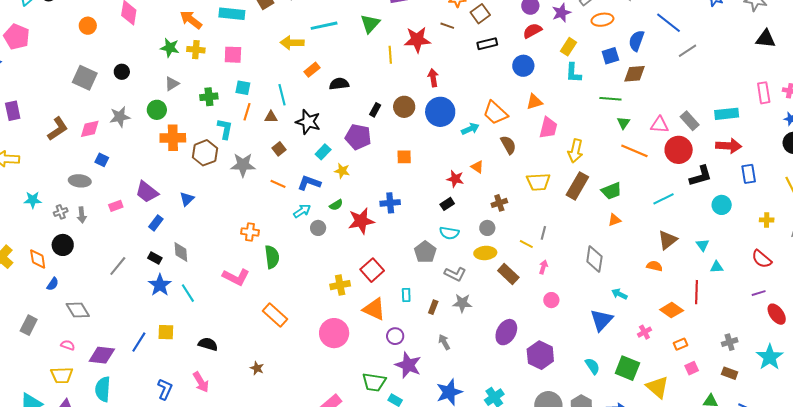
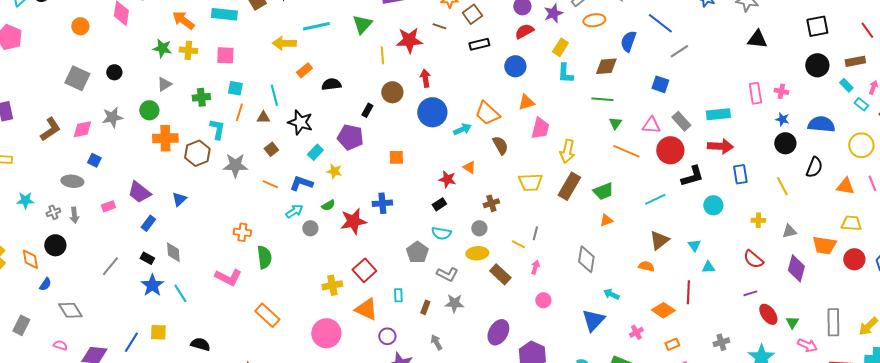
blue square: (610, 56) -> (660, 84), moved, turned 36
brown diamond: (634, 74) -> (606, 66), moved
brown circle: (404, 107) -> (392, 92), moved

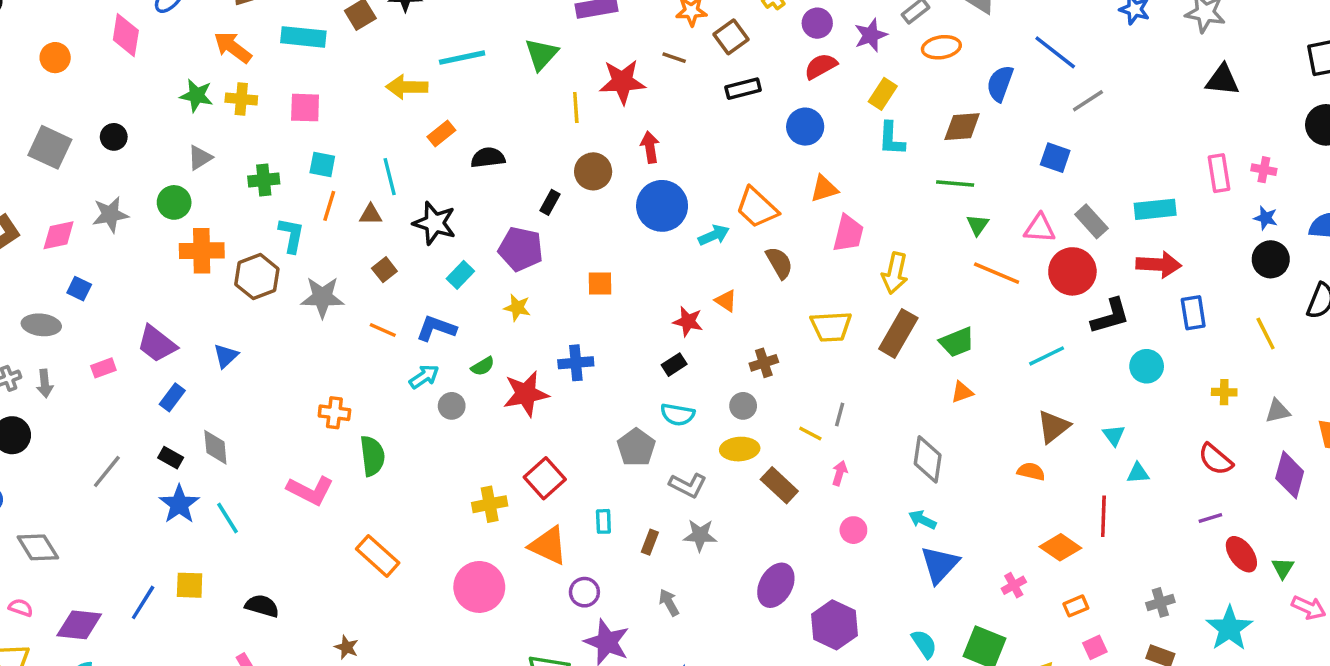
yellow star: (334, 171) -> (517, 308), moved
cyan arrow: (611, 294) -> (922, 520), moved

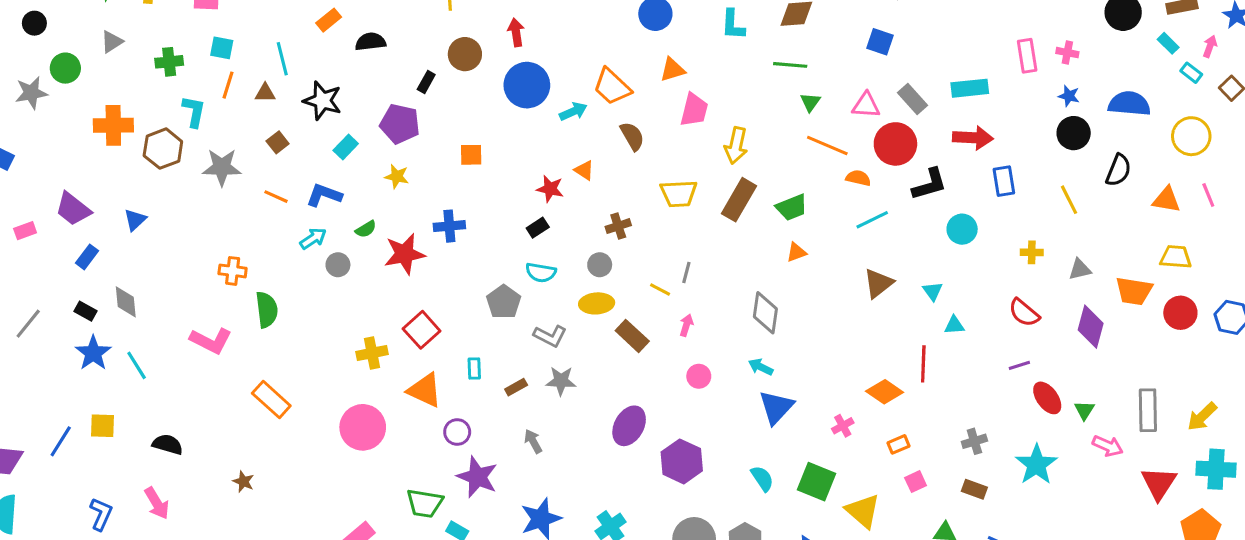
green circle: (174, 202) -> (65, 68), moved
orange semicircle: (1031, 471) -> (858, 178), moved
brown rectangle: (650, 542) -> (516, 387), turned 40

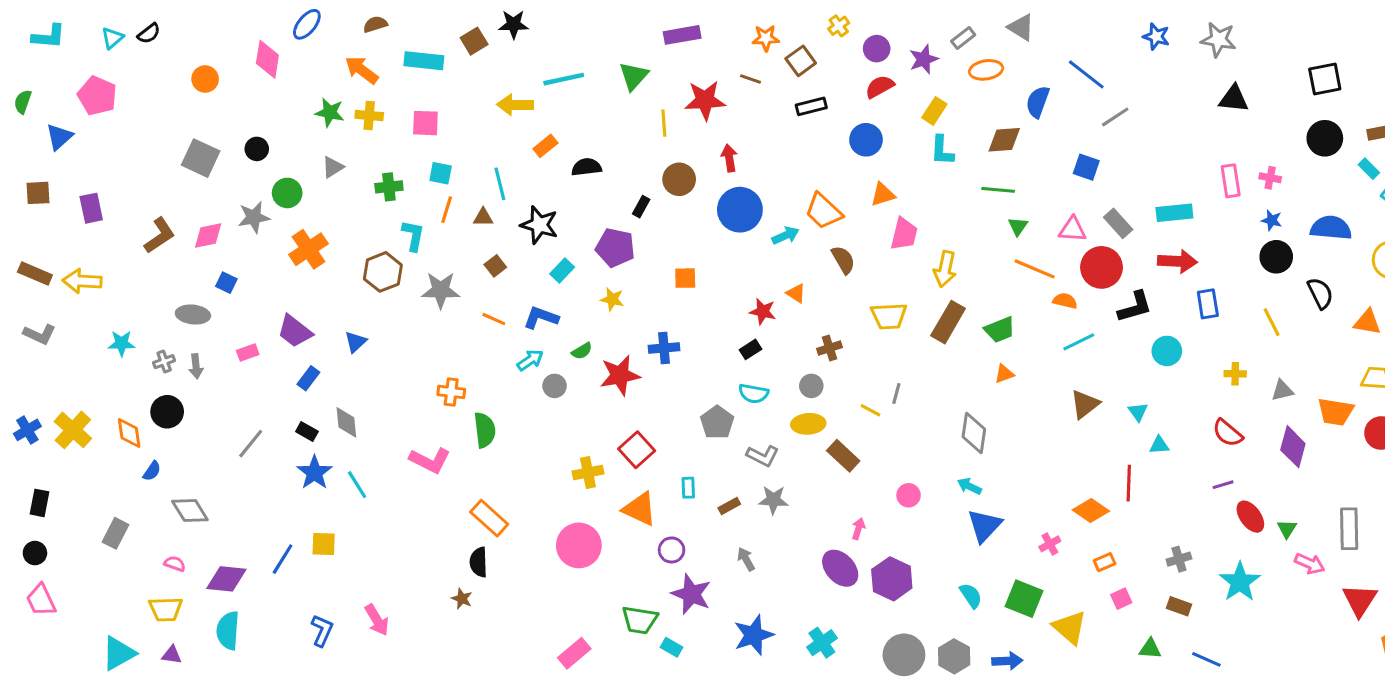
orange cross: (113, 125) -> (308, 249), moved, turned -33
black semicircle: (1118, 170) -> (1320, 293), turned -48
pink arrow: (686, 325) -> (858, 529), moved
purple ellipse: (629, 426) -> (840, 568), moved, turned -72
black semicircle: (168, 444) -> (479, 562), moved, turned -108

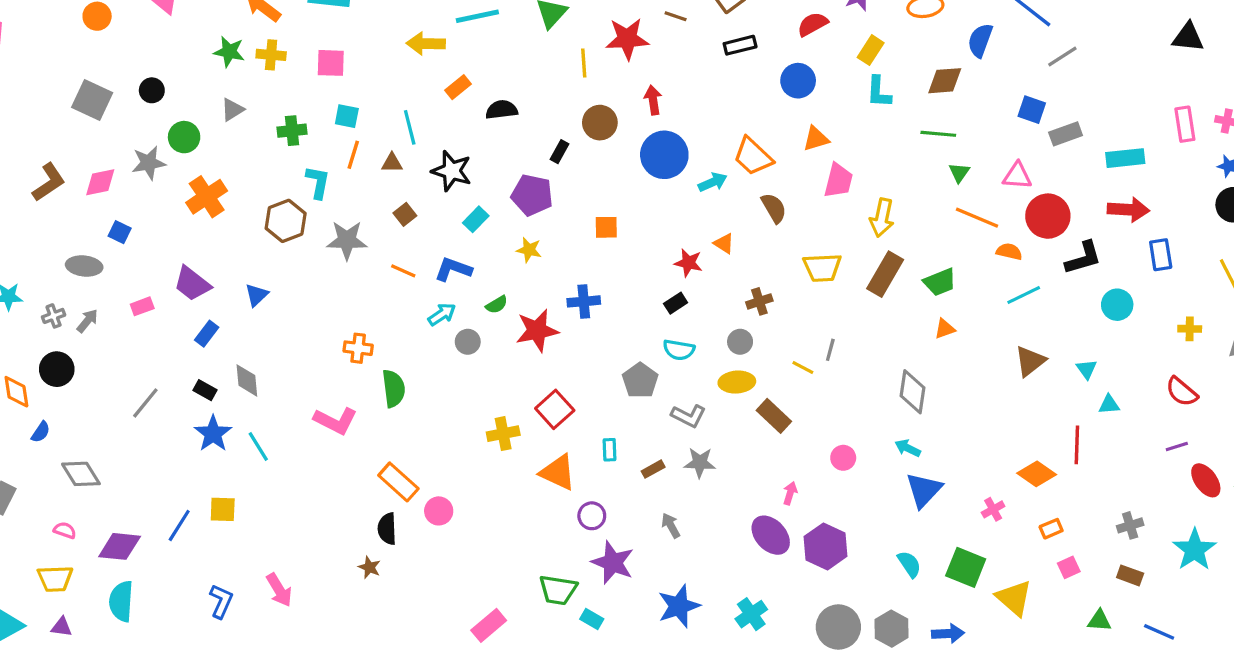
gray rectangle: (1118, 223) -> (1066, 134), moved, turned -68
gray arrow: (196, 366) -> (87, 321), turned -135
pink circle: (579, 545) -> (439, 511), moved, size x0.6

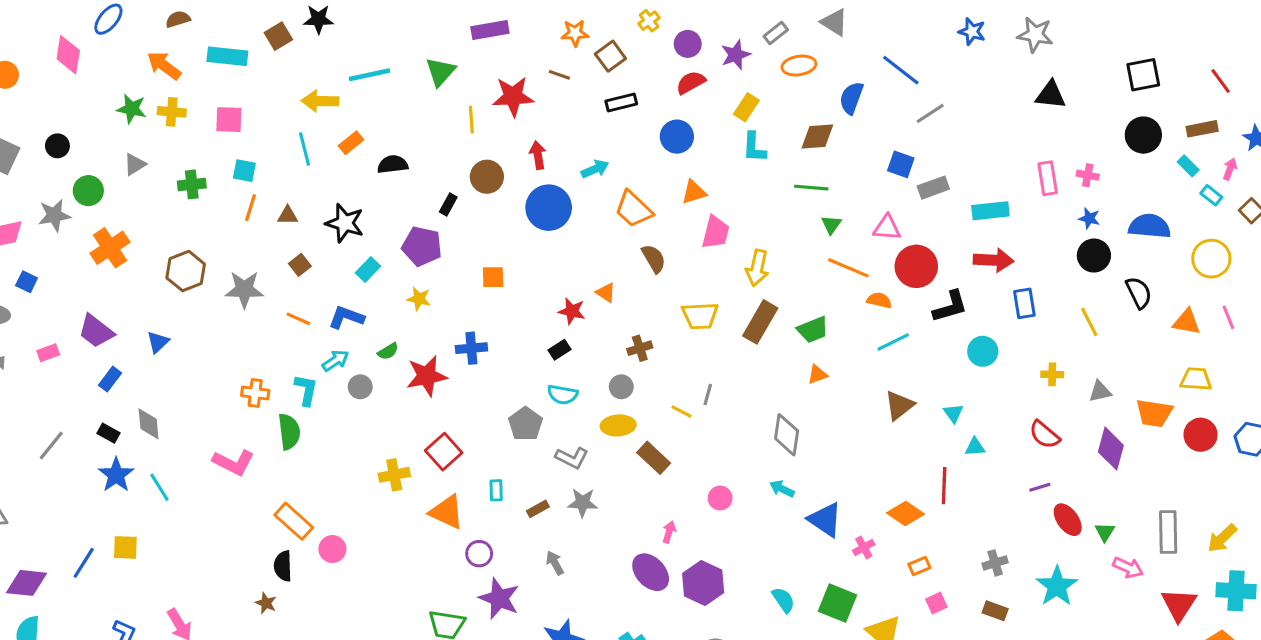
cyan line: (410, 127) -> (305, 149), moved
cyan L-shape: (318, 182) -> (306, 390), moved
cyan arrow: (713, 182) -> (595, 169), moved
blue triangle: (924, 490) -> (825, 520), moved, turned -39

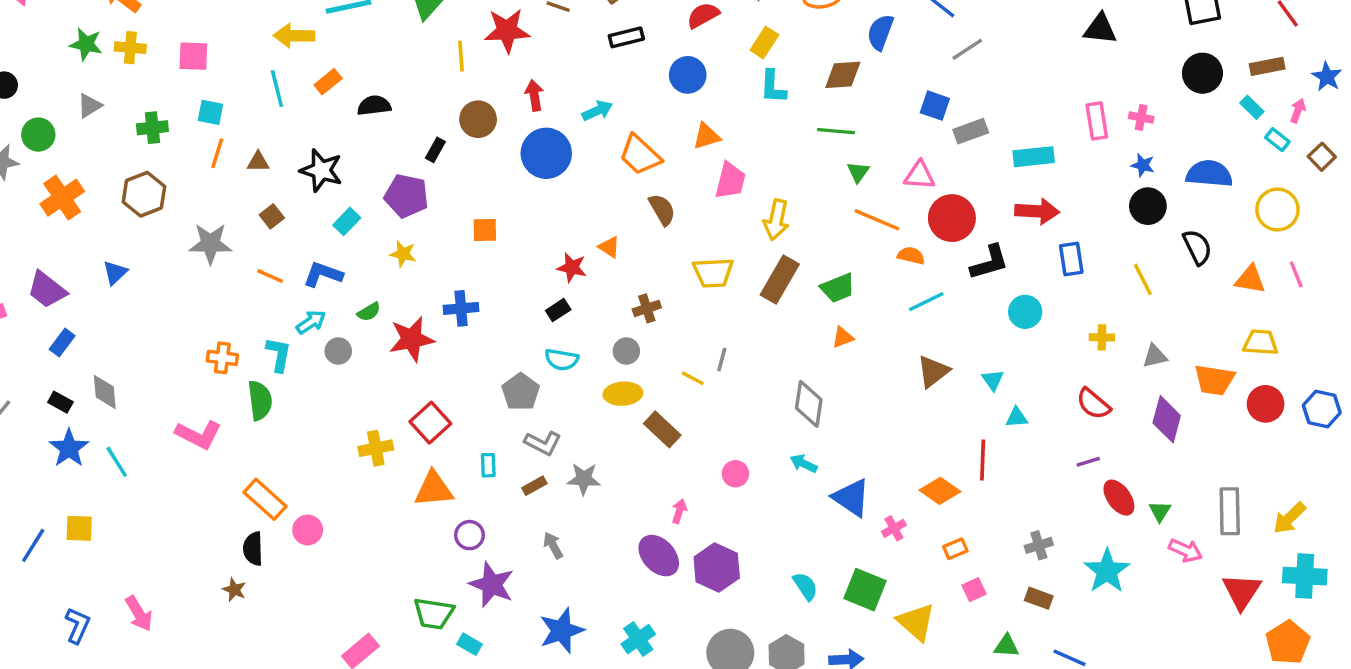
brown hexagon: (186, 271) -> (144, 194), moved
blue triangle: (158, 342) -> (115, 273), moved
gray L-shape: (572, 458) -> (543, 443), moved
orange triangle: (447, 512) -> (434, 489), turned -30

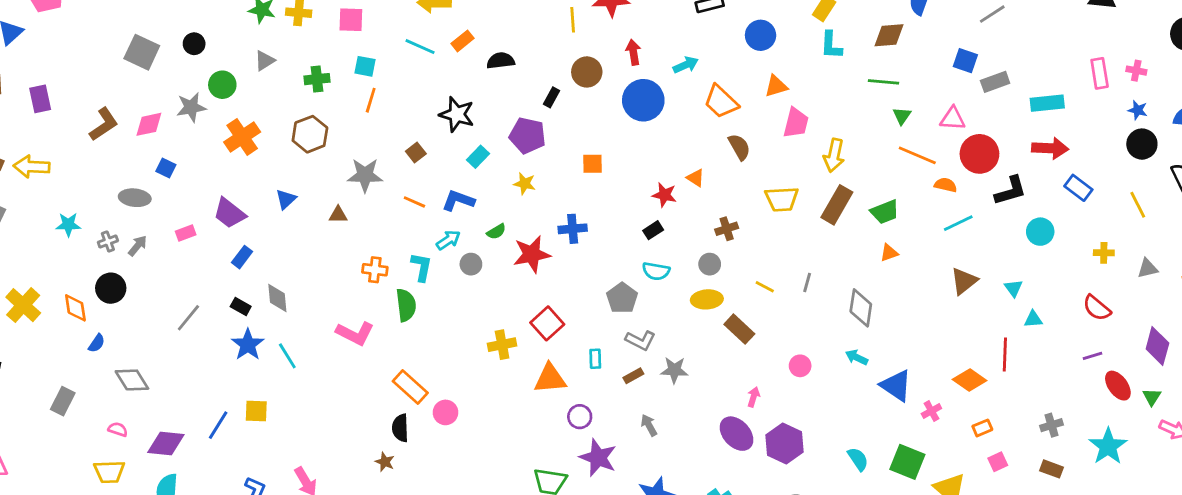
cyan line: (277, 89) -> (420, 47), turned -52
brown triangle: (258, 162) -> (338, 215), moved
blue rectangle: (1071, 259) -> (1078, 188), turned -44
gray line: (722, 360) -> (807, 282), moved
purple diamond: (1167, 419) -> (1157, 346), moved

